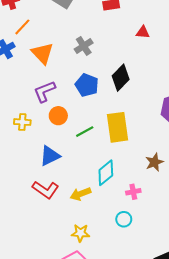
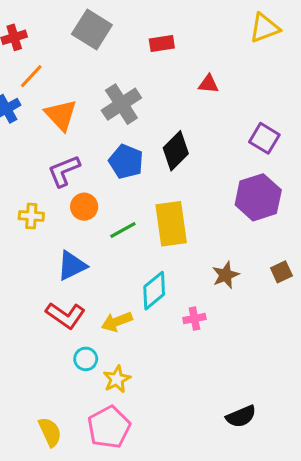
gray cross: (84, 46) -> (121, 104), size x1.4
cyan circle: (124, 219) -> (86, 359), moved
yellow star: (80, 233) -> (117, 379), turned -30

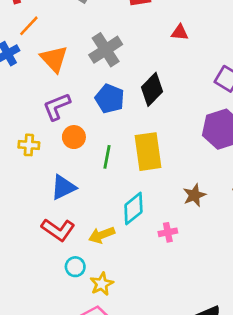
green line: (123, 230) -> (107, 157), turned -50

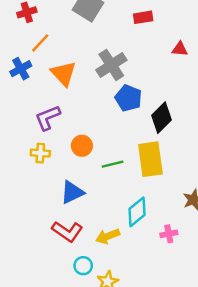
black diamond: (152, 89) -> (161, 118), moved
blue pentagon: (110, 99) -> (128, 98), moved
purple L-shape: (57, 107) -> (48, 118), moved
green line: (107, 157) -> (113, 164), turned 65

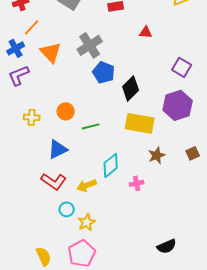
purple L-shape: (48, 118) -> (19, 75), moved
yellow rectangle: (150, 159) -> (140, 123), moved, turned -72

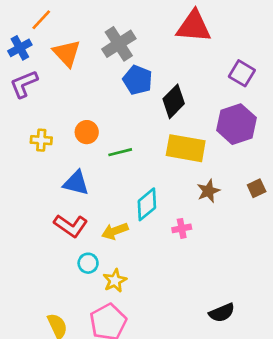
red triangle: (146, 32) -> (194, 26), size x2.0
blue triangle: (58, 149) -> (76, 183), turned 40

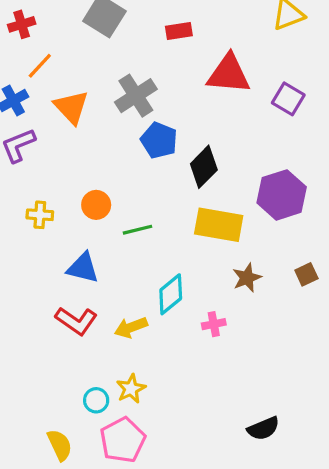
purple square: (242, 73) -> (288, 99), moved
cyan circle: (88, 263) -> (96, 400), moved

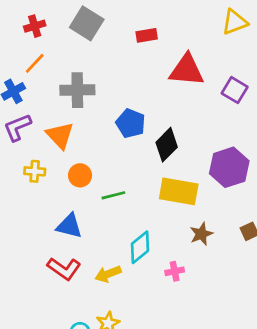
red cross: (22, 24) -> (35, 26), moved
gray cross: (136, 96) -> (77, 90), moved, turned 32
orange triangle: (71, 107) -> (60, 135), moved
yellow cross: (40, 215) -> (35, 171), moved

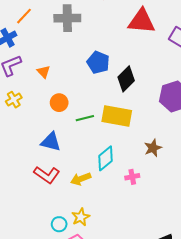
gray cross: (77, 90) -> (67, 18), moved
orange triangle: (60, 135) -> (44, 72), size x0.6
yellow cross: (35, 171) -> (14, 100), moved, turned -35
yellow rectangle: (179, 191) -> (117, 116), moved

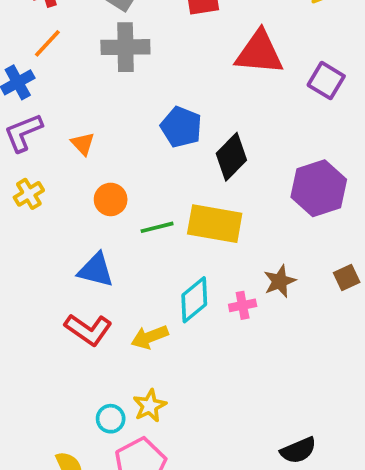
pink cross: (132, 177) -> (243, 305), moved

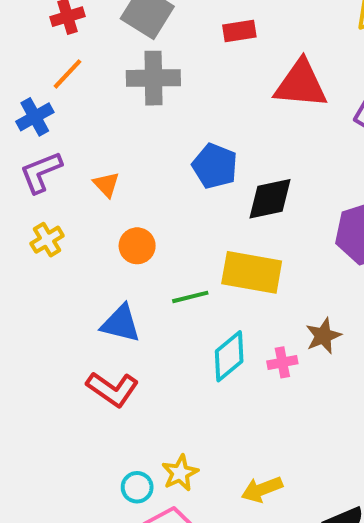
black diamond: (231, 157) -> (270, 199), turned 33
green line: (157, 227) -> (190, 297), moved
yellow arrow: (150, 337) -> (262, 489), moved

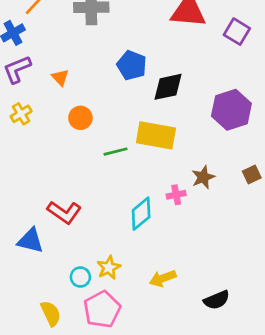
blue triangle: (121, 324) -> (31, 241), moved
cyan diamond: (229, 356) -> (141, 214), moved

